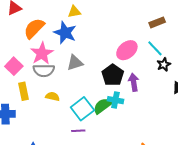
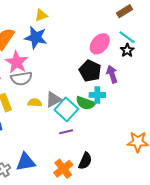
gray triangle: (75, 63) -> (53, 99), moved
black star: (164, 64) -> (127, 50), moved
green semicircle: (102, 106) -> (86, 103), turned -114

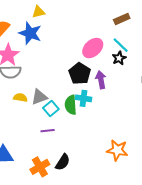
green semicircle: (86, 103) -> (71, 105), turned 60
cyan square: (66, 109) -> (51, 109), size x0.7

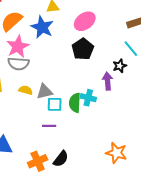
pink ellipse: (93, 48) -> (85, 21), moved
black star: (119, 58) -> (120, 66), moved
black pentagon: (80, 73) -> (83, 49), moved
cyan square: (51, 109) -> (55, 104), turned 35

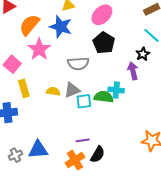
gray semicircle: (19, 64) -> (78, 64), moved
green semicircle: (75, 103) -> (104, 97), turned 102
purple line: (49, 126) -> (83, 140), moved

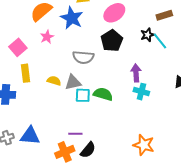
pink star: (39, 49) -> (47, 37), size x0.6
black star: (143, 54) -> (147, 35), moved
cyan cross: (116, 90) -> (141, 92), moved

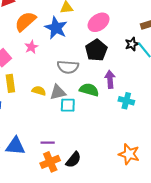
purple arrow: (136, 73) -> (110, 79), moved
green semicircle: (103, 94) -> (89, 90), moved
purple line: (75, 134) -> (48, 143), moved

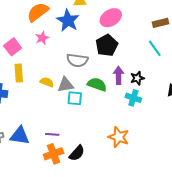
black star: (132, 44) -> (137, 78), moved
orange star: (129, 154) -> (119, 137), moved

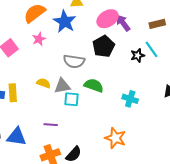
yellow rectangle: (19, 73) -> (13, 93), moved
purple arrow: (119, 75) -> (123, 23), moved, turned -36
black star: (137, 78) -> (138, 55), moved
purple line: (52, 134) -> (51, 125), moved

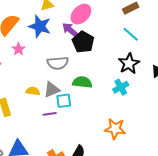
purple arrow: (123, 23) -> (70, 30), moved
black star: (138, 55) -> (129, 63), moved, size x1.5
cyan cross: (130, 99) -> (121, 87), turned -35
purple line: (51, 125) -> (50, 114), moved

